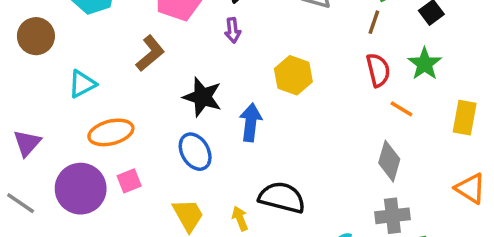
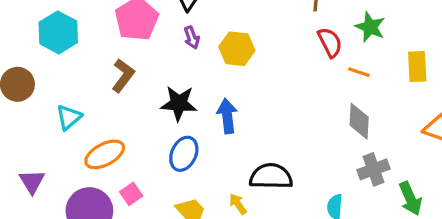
yellow hexagon: (293, 75) -> (237, 49), moved
blue ellipse: (195, 152) -> (184, 154), turned 68

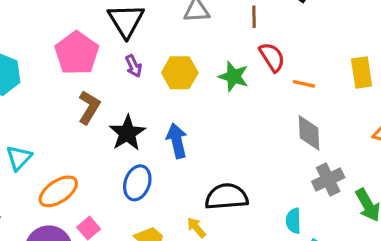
green star: (370, 27) -> (234, 76), moved
brown L-shape: (123, 76) -> (89, 107), moved
black star: (179, 103) -> (127, 133), turned -30

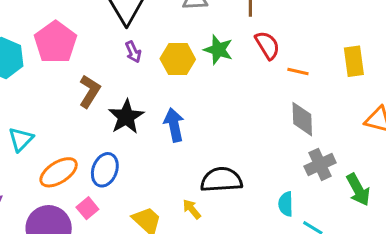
pink pentagon: (77, 53) -> (56, 42), moved
green star: (234, 76) -> (218, 50), moved
blue ellipse: (137, 183) -> (105, 170), moved

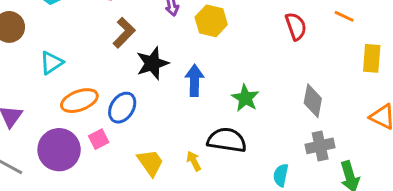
green star: (218, 50) -> (245, 98), moved
orange line: (298, 72) -> (344, 16), moved

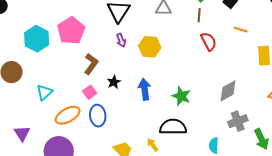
black star: (152, 63) -> (114, 82), size x0.6
gray diamond: (313, 101) -> (228, 91), turned 60
blue ellipse: (122, 108) -> (98, 116), turned -30
pink square: (99, 139) -> (90, 92), moved

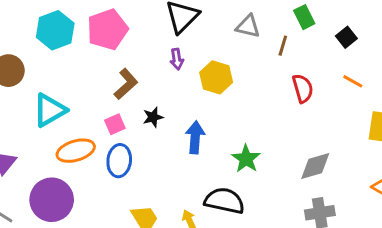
brown line: (199, 15) -> (283, 46), moved
cyan triangle: (44, 92) -> (50, 110), size x1.4

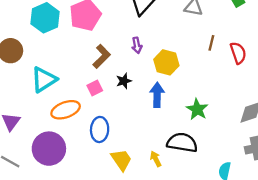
brown line: (283, 46) -> (211, 43), moved
purple arrow: (177, 59) -> (137, 45), moved
yellow hexagon: (216, 77) -> (166, 62), moved
blue ellipse: (119, 161) -> (100, 129), moved

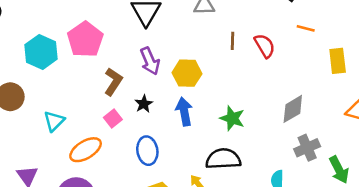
purple arrow: (137, 45) -> (150, 61), size x1.5
cyan triangle: (44, 80) -> (54, 121), size x0.7
blue ellipse: (100, 129) -> (147, 151), moved

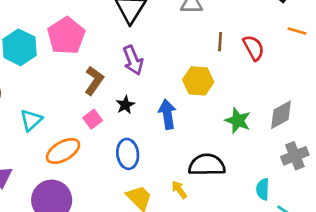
yellow hexagon: (187, 73) -> (198, 81), moved
green star: (232, 118) -> (238, 121), moved

